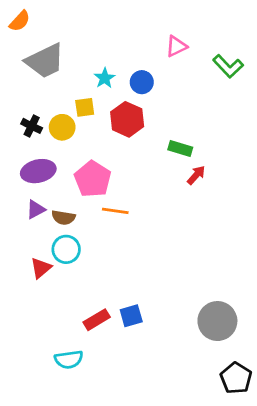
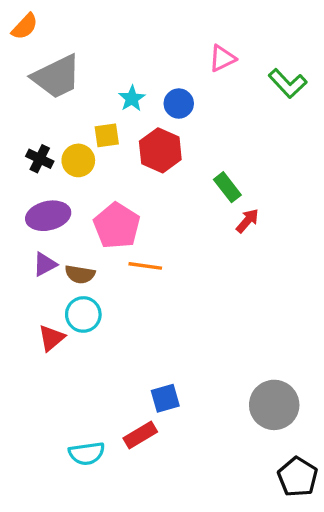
green rectangle: (180, 149) -> (227, 187), turned 35
red rectangle: (97, 320) -> (140, 435), moved

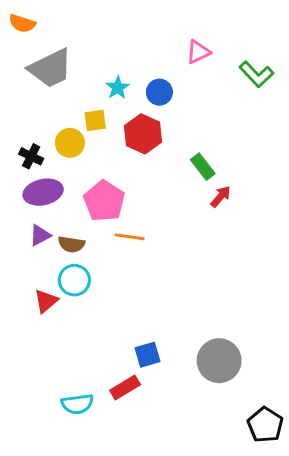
orange semicircle: (25, 26) -> (22, 23), turned 65
black cross: (40, 159) -> (31, 156), moved
gray circle: (274, 405) -> (219, 361), moved

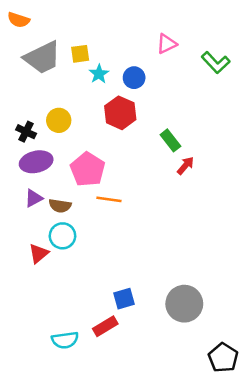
yellow square: (95, 120) -> (80, 54), moved

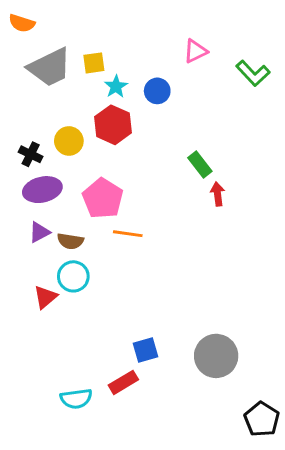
red hexagon: (120, 113) -> (113, 125), moved
red arrow: (186, 166) -> (218, 194), turned -48

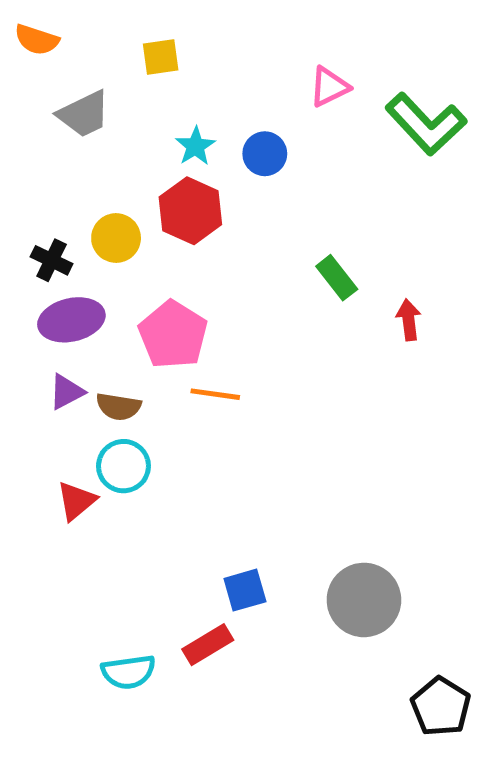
yellow square: (94, 63) -> (161, 57), moved
gray trapezoid: (50, 67) -> (84, 114), size x0.7
green L-shape: (253, 73) -> (426, 124), size x1.4
red arrow: (218, 194) -> (409, 320), moved

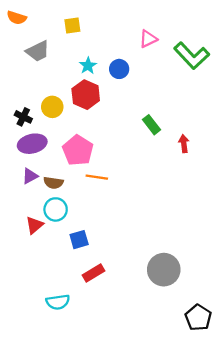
blue square: (245, 590) -> (79, 240), moved
red rectangle: (208, 645) -> (94, 273), moved

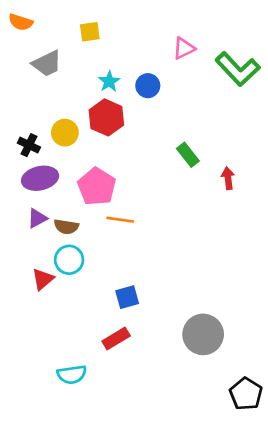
blue square: (79, 240) -> (127, 297), moved

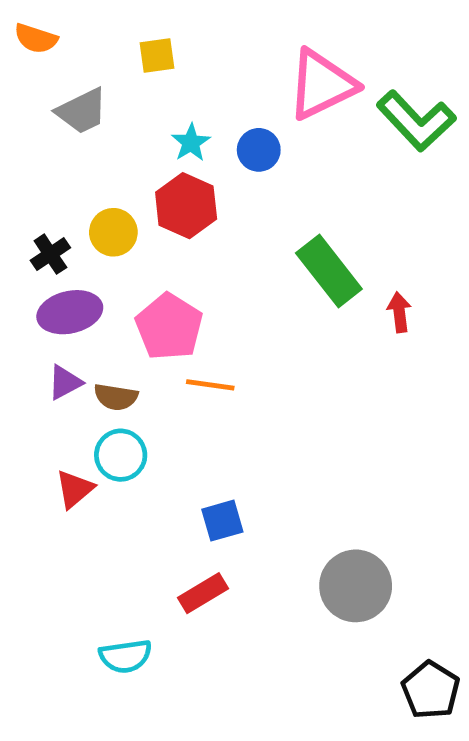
pink triangle: (184, 48) -> (322, 84), size x1.8
black cross: (29, 145) -> (50, 254), turned 30
green rectangle: (188, 155) -> (329, 271), size x1.6

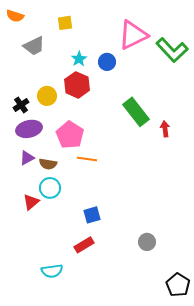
gray circle: (356, 586) -> (147, 242), size x0.6

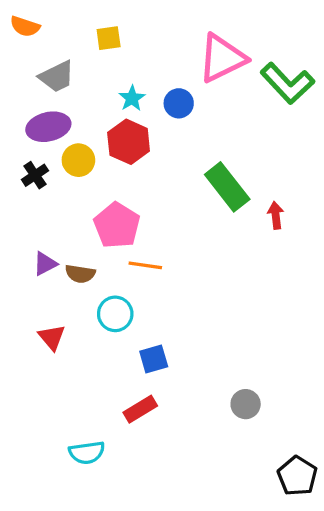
purple ellipse: (29, 129) -> (48, 127), moved
cyan circle: (50, 188) -> (115, 314), moved
red triangle: (31, 202) -> (52, 337), turned -30

